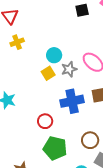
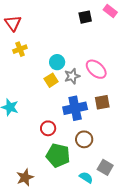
brown circle: (90, 140) -> (84, 139), moved

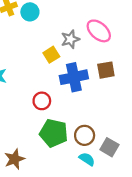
cyan circle: (57, 62) -> (30, 12), moved
yellow square: (51, 80) -> (51, 55), moved
brown circle: (84, 139) -> (85, 135), moved

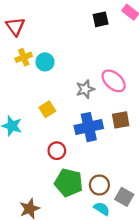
yellow square: (51, 55) -> (47, 109), moved

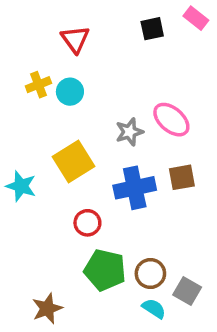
red triangle: (15, 26) -> (75, 39), moved
yellow square: (47, 109) -> (73, 162), size x1.6

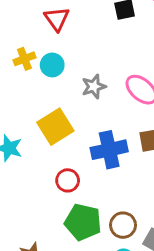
gray star: (129, 132) -> (94, 87), moved

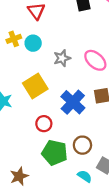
blue cross: (109, 150) -> (73, 102), turned -35
brown circle: (123, 225) -> (82, 145), moved

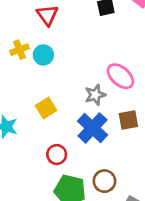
gray star: (62, 58) -> (95, 95), moved
yellow square: (35, 86) -> (46, 108), size x0.7

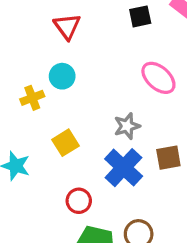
yellow cross: (19, 50) -> (32, 98), moved
pink ellipse: (120, 76) -> (158, 78), moved

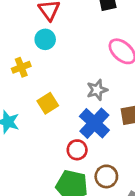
cyan circle: (62, 76) -> (45, 39), moved
red circle: (79, 201) -> (77, 150), moved

